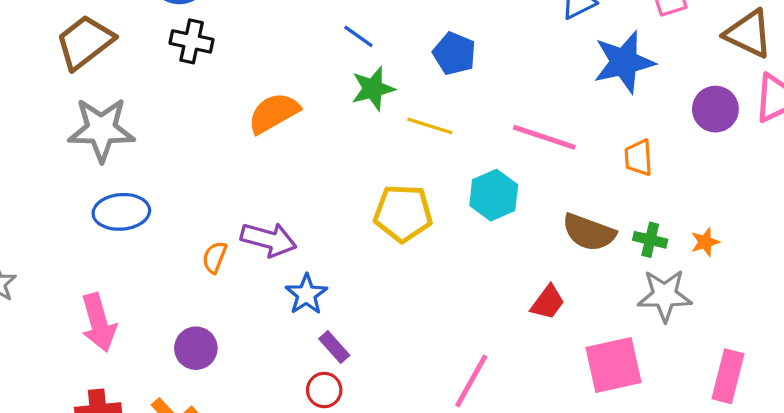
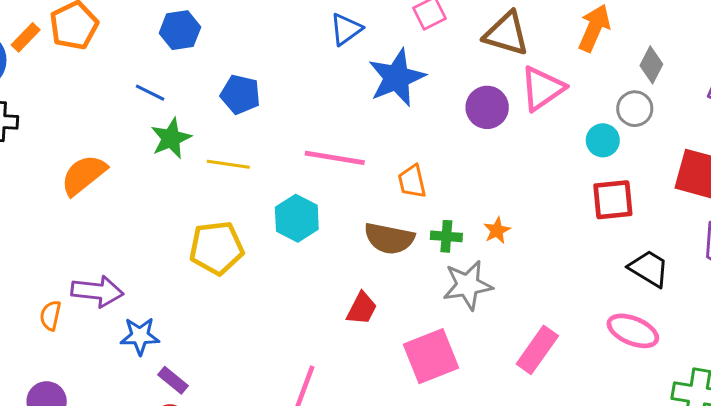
orange trapezoid: (638, 158) -> (412, 181), moved
blue star: (306, 294) -> (140, 336), turned -30
pink rectangle: (728, 376) -> (537, 350), turned 30

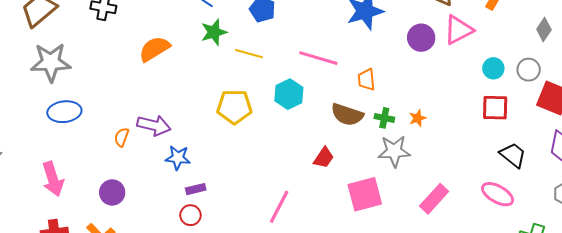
gray diamond: (651, 65) -> (544, 29), moved
gray circle: (635, 109) -> (529, 70), moved
purple rectangle: (173, 380) -> (196, 189), turned -60

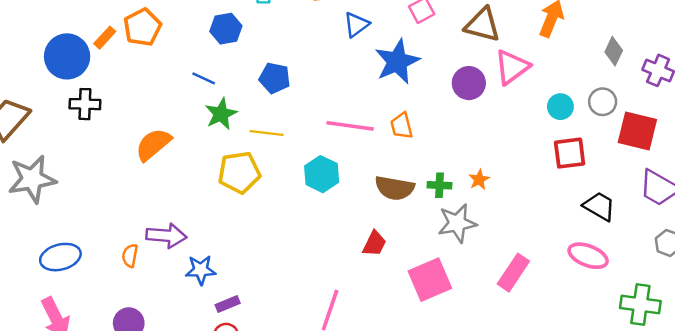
orange trapezoid: (367, 80) -> (402, 126), moved
yellow pentagon: (234, 107) -> (239, 172), moved
blue ellipse: (64, 112) -> (60, 257), moved

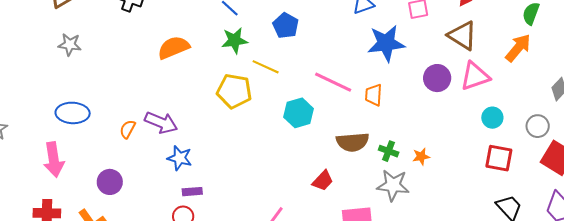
cyan circle: (560, 107) -> (492, 118), moved
gray star: (32, 179) -> (70, 45), size x0.6
brown semicircle: (395, 188) -> (353, 142), turned -32

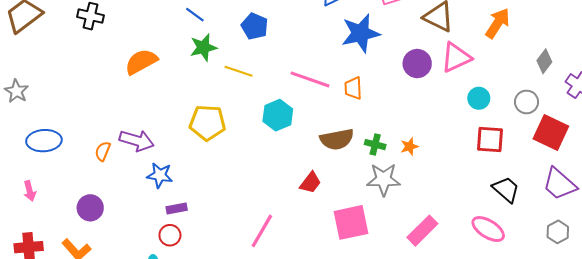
gray star: (70, 45) -> (16, 91), moved, turned 30
yellow pentagon: (234, 91) -> (208, 123), moved
pink arrow: (54, 159) -> (30, 191), size x0.6

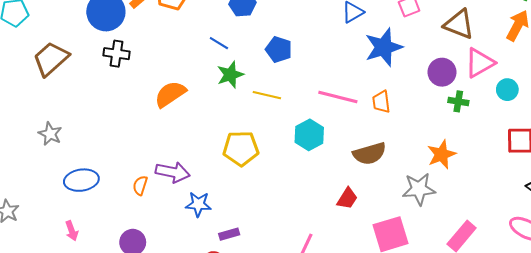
cyan circle: (479, 98) -> (507, 90), moved
green cross: (375, 145) -> (458, 101), moved
orange star: (409, 146) -> (441, 154), size x1.6
purple rectangle: (177, 208) -> (229, 234), moved

